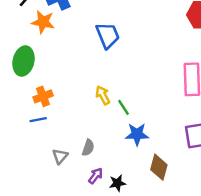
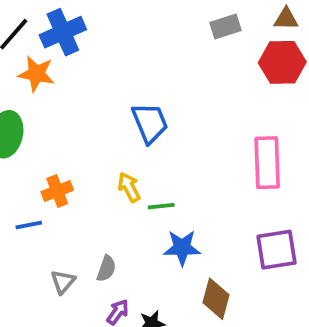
blue trapezoid: (108, 35) -> (150, 123), moved
orange cross: (43, 96) -> (57, 191), moved
green line: (124, 107) -> (161, 206), turned -63

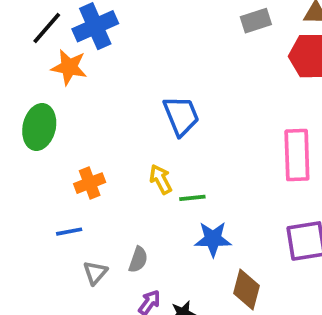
blue line: (29, 225) -> (69, 232), moved

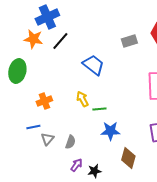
gray rectangle: (256, 21) -> (129, 41), moved
black line: (47, 28) -> (60, 41), moved
blue trapezoid: (181, 116) -> (93, 65), turned -30
gray triangle: (95, 273) -> (47, 139), moved

